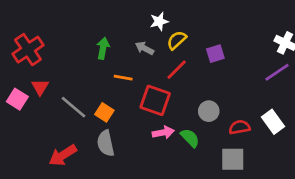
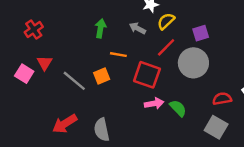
red cross: (28, 50) -> (34, 30), size x0.7
gray circle: (209, 111) -> (193, 63), moved, size x1.6
orange square: (104, 112) -> (102, 76), moved, turned 35
gray semicircle: (106, 143) -> (102, 130), moved
gray square: (233, 159) -> (216, 127), turned 30

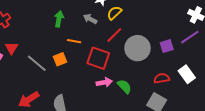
purple square: (201, 33) -> (167, 46), moved

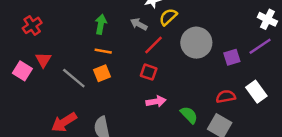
red line: (114, 35) -> (153, 45), moved
orange line: (74, 41) -> (103, 51), moved
gray circle: (137, 48) -> (196, 43), moved
red square: (98, 58) -> (149, 72), size x0.6
green semicircle: (124, 86) -> (189, 115), moved

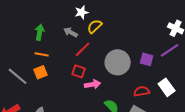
gray circle: (196, 43) -> (118, 62), moved
purple square: (232, 57) -> (147, 59), turned 32
pink arrow: (156, 101) -> (93, 84), moved

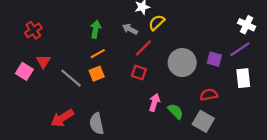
orange line: (42, 54) -> (98, 54), turned -40
pink arrow: (93, 84) -> (154, 102), moved, turned -63
white rectangle: (167, 87) -> (243, 78), moved, turned 30

